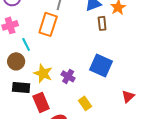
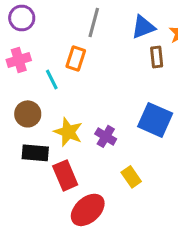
orange rectangle: (48, 24) -> (76, 58), size x0.7
cyan line: (26, 44) -> (52, 79), moved

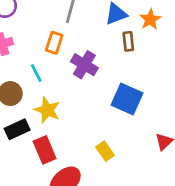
cyan line: (52, 79) -> (36, 73), moved
purple cross: (106, 136) -> (84, 65), moved, size x1.4
black rectangle: (35, 153) -> (17, 129), turned -30

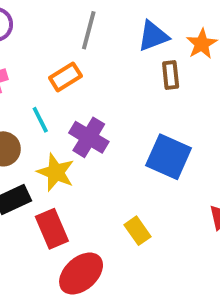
orange rectangle: (54, 43) -> (65, 77), turned 40
purple cross: (84, 65) -> (89, 137), moved

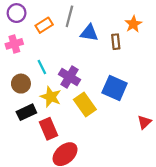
blue triangle: (153, 36) -> (89, 33), moved, turned 30
orange rectangle: (65, 77) -> (44, 25), moved
yellow rectangle: (137, 231) -> (85, 105), moved, size x1.5

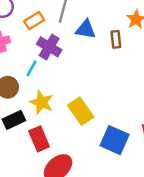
cyan line: (42, 67) -> (32, 68), turned 56
purple cross: (69, 77) -> (49, 47), moved
blue square: (115, 88) -> (115, 140), moved

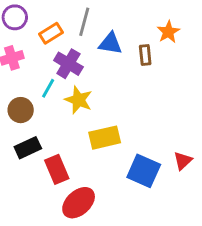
yellow star: (42, 102) -> (79, 100), moved
yellow rectangle: (81, 111) -> (105, 138), turned -68

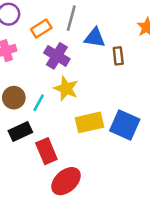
brown rectangle: (145, 55) -> (118, 56), moved
cyan line: (48, 88) -> (39, 103), moved
blue square: (144, 171) -> (125, 125), moved

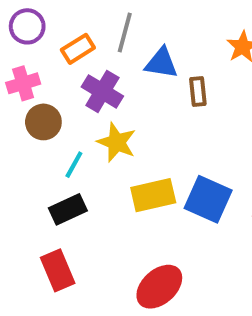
brown circle: (14, 98) -> (43, 122), moved
black rectangle: (20, 132) -> (68, 209), moved
red rectangle: (46, 151) -> (58, 270), moved
red ellipse: (66, 181) -> (159, 287), moved

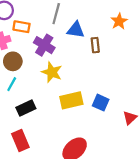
orange rectangle: (78, 49) -> (21, 27), moved, turned 42
cyan line: (74, 165) -> (12, 84), moved
blue square: (208, 199) -> (101, 103), size x0.7

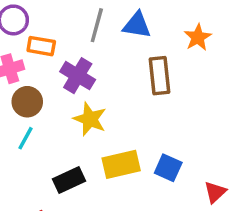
blue triangle: (76, 30) -> (137, 25), moved
brown rectangle: (95, 45) -> (159, 76), size x1.5
black rectangle: (26, 108) -> (69, 180), moved

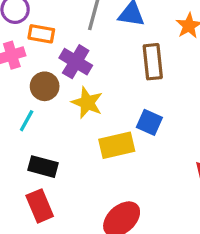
brown circle: (27, 102) -> (45, 86), moved
blue square: (168, 168) -> (149, 122), moved
black rectangle: (69, 180) -> (43, 167), moved, turned 40

